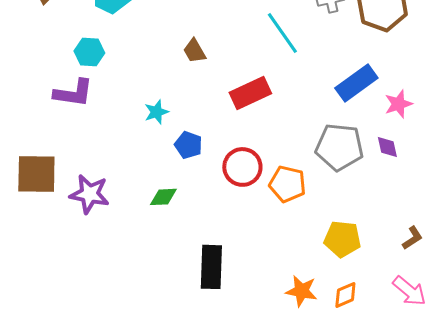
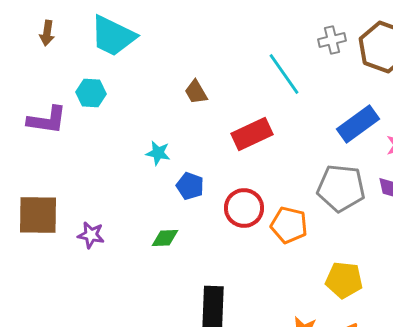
purple L-shape: (73, 93) -> (47, 120), moved
cyan star: (156, 112) -> (158, 153), turned 30
purple star: (89, 194) -> (91, 235), size x0.7

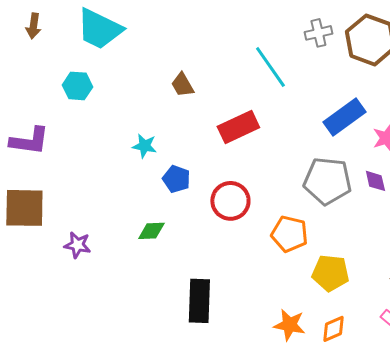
purple L-shape: (47, 120) -> (29, 141), moved
orange pentagon: (289, 225) -> (289, 234), moved
purple star: (91, 235) -> (77, 245), moved

